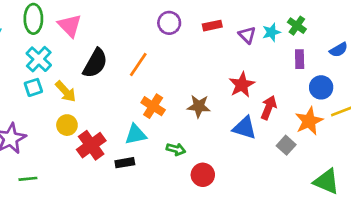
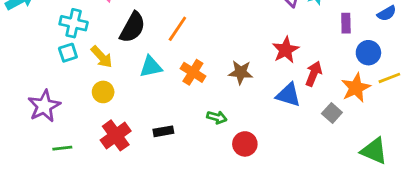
cyan cross: (39, 59) -> (74, 23), turned -30
cyan triangle: (136, 134) -> (151, 67), moved
red cross: (91, 145) -> (116, 135), moved

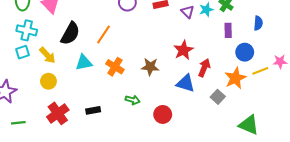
blue semicircle: (387, 13) -> (258, 23), turned -56
red circle: (245, 144) -> (163, 114), moved

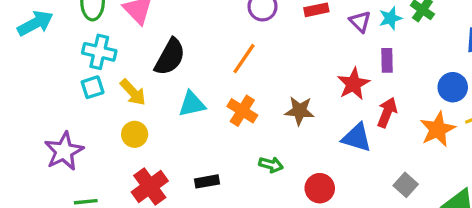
purple rectangle: (228, 30) -> (387, 60), moved
orange line: (103, 35) -> (244, 59), moved
gray square: (218, 97) -> (406, 185), moved

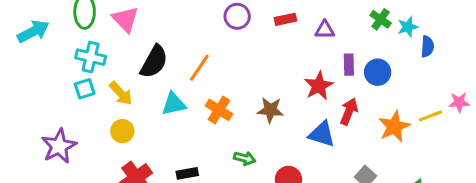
cyan star: (390, 18) -> (408, 27), moved
purple triangle: (360, 22) -> (325, 30), turned -45
orange line: (244, 59) -> (199, 68), moved
blue circle: (453, 87) -> (378, 72), moved

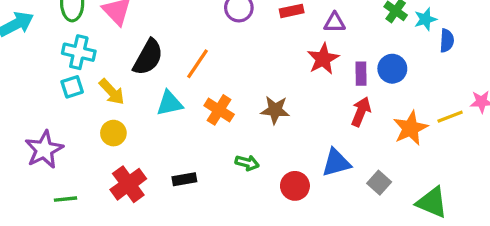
purple rectangle: (349, 65) -> (361, 74), moved
red star: (319, 86) -> (323, 59), moved
blue triangle: (322, 134) -> (336, 163), moved, turned -32

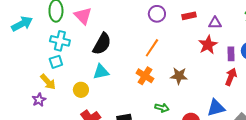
orange line: (198, 64) -> (152, 48), moved
yellow arrow: (112, 92) -> (48, 82), moved
cyan triangle: (170, 103) -> (101, 72), moved
purple star: (44, 150) -> (39, 100), size x0.6

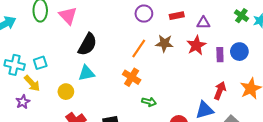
cyan cross: (60, 41) -> (15, 65), moved
brown star: (179, 76) -> (164, 43), moved
red arrow: (231, 77) -> (220, 91), moved
green arrow: (162, 108) -> (149, 102), moved

